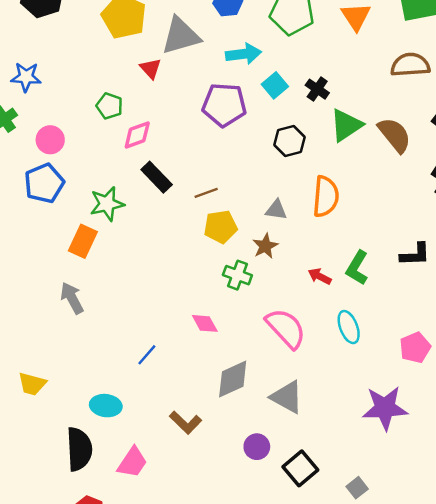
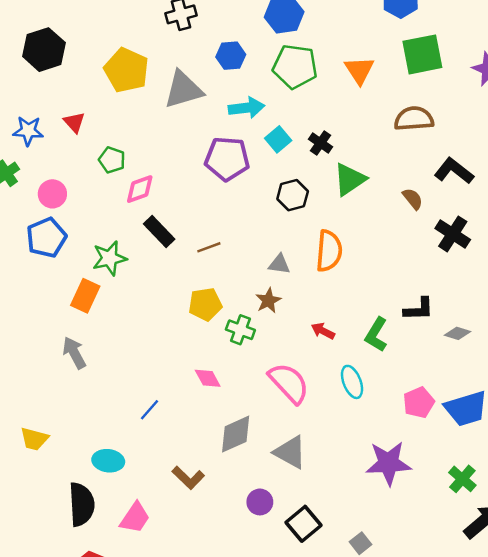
red triangle: (150, 68) -> (74, 122), moved
brown semicircle: (395, 135) -> (413, 199), moved, size x0.6
yellow pentagon: (221, 227) -> (205, 304), moved
green L-shape: (357, 268) -> (376, 335), moved

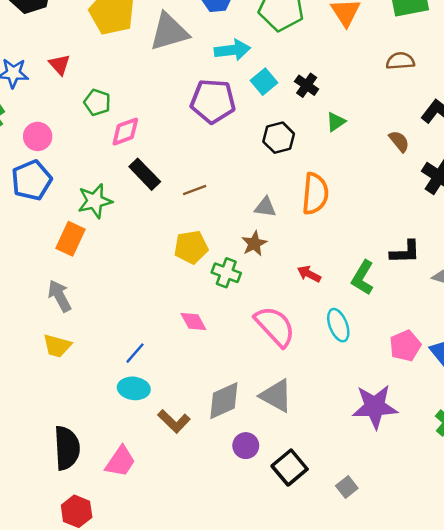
brown semicircle: (414, 119) -> (400, 61), size x0.7
green triangle: (350, 179) -> (336, 122), size x0.6
gray diamond: (236, 434) -> (224, 401), moved
yellow trapezoid: (34, 439) -> (57, 346), moved
cyan ellipse: (108, 461) -> (134, 388), moved

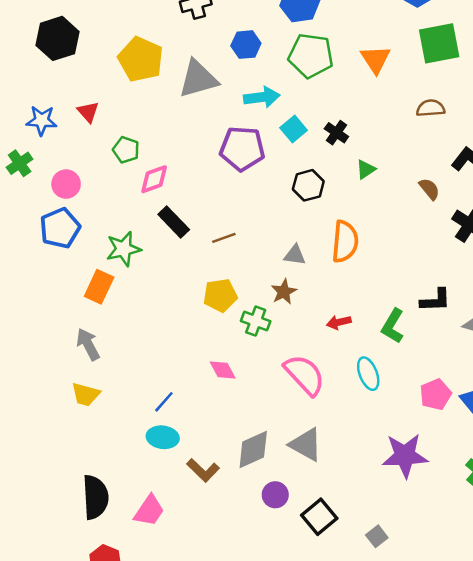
red arrow: (309, 274) -> (339, 322), turned -40

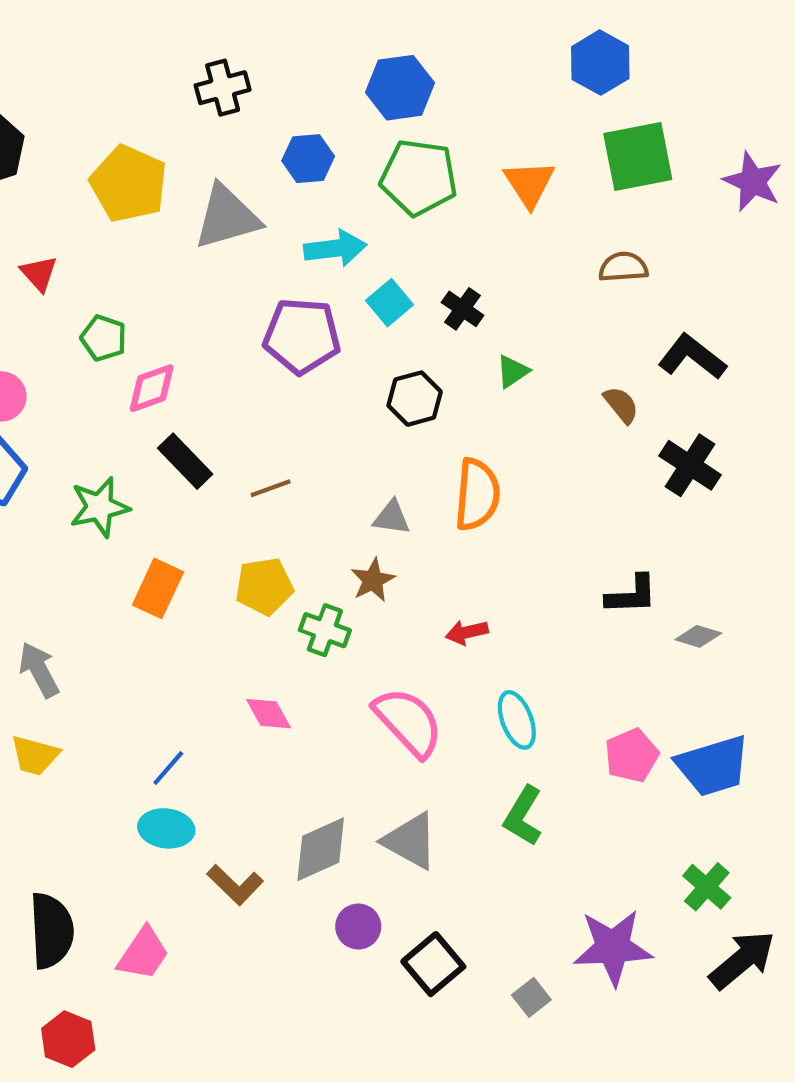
orange rectangle: (99, 287) -> (158, 588), moved
green L-shape: (393, 326) -> (523, 816), moved
purple star: (405, 456) -> (613, 947), moved

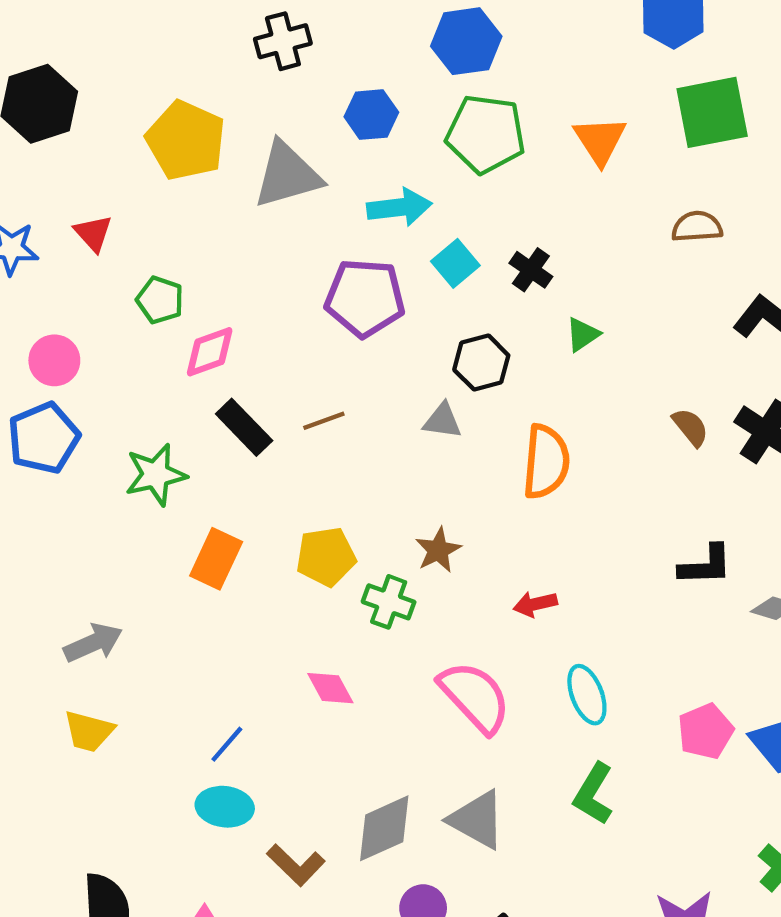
brown semicircle: (621, 405) -> (690, 427), moved
brown line: (271, 488) -> (324, 421), moved
gray triangle: (392, 518) -> (442, 421), moved
gray arrow: (39, 670) -> (93, 643), turned 94

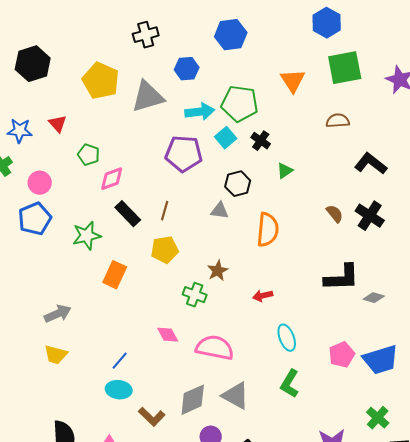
green pentagon: (486, 134) -> (240, 104), moved
brown line: (324, 421) -> (165, 211), turned -54
yellow pentagon: (326, 557) -> (165, 250), moved
black L-shape: (706, 565) -> (342, 278), size x1.4
pink semicircle: (475, 697) -> (215, 348), moved, turned -36

